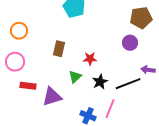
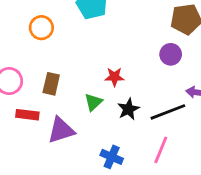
orange circle: (19, 31) -> (41, 28), moved
brown rectangle: (59, 49) -> (51, 84), moved
pink line: (110, 109) -> (161, 150), moved

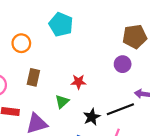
brown rectangle: (51, 84) -> (33, 77), moved
black star: (128, 109) -> (92, 117), moved

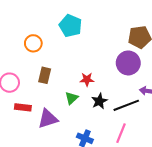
purple circle: (123, 64) -> (128, 63), size x1.5
black star: (92, 117) -> (99, 101), moved

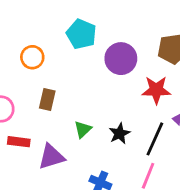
purple circle: (128, 63) -> (121, 59), moved
red star: (87, 79) -> (156, 90), moved, size x1.5
black line: (126, 105) -> (155, 139), turned -45

